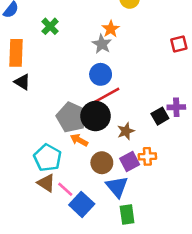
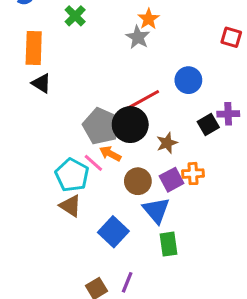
red square: (179, 44) -> (231, 37), turned 30
blue circle: (101, 74) -> (188, 80), moved
pink line: (65, 189) -> (93, 163), moved

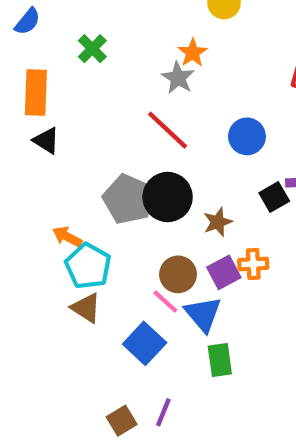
red line: (142, 100) -> (168, 130), moved, turned 72
orange arrow: (110, 154) -> (67, 237), moved
pink line: (93, 163) -> (165, 302), moved

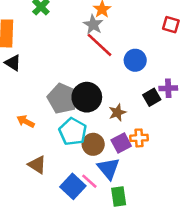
red line: (168, 130) -> (100, 45), moved
cyan pentagon: (88, 266) -> (73, 132), moved
pink line: (165, 302) -> (89, 181), moved

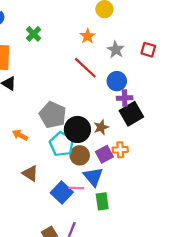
gray star: (93, 25) -> (116, 50), moved
purple cross: (168, 88) -> (125, 98), moved
black circle: (87, 97) -> (77, 129), moved
black square: (152, 97) -> (131, 114), size x1.5
pink line: (89, 181) -> (76, 188), turned -40

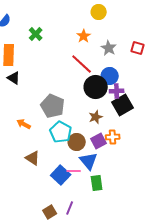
black circle: (77, 129) -> (96, 87), moved

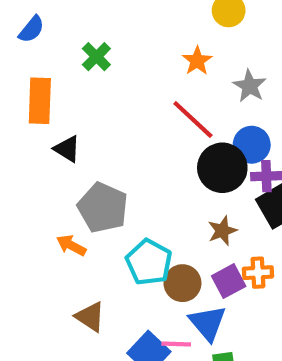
black triangle: (14, 78) -> (67, 149), moved
gray pentagon: (53, 106) -> (103, 208), moved

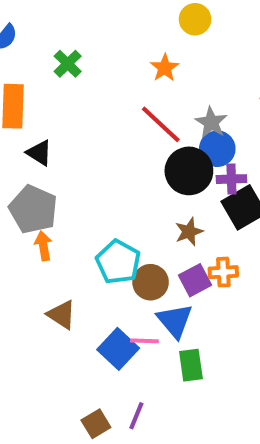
gray star: (250, 86) -> (211, 122), moved
gray pentagon: (103, 208) -> (33, 209), moved
orange arrow: (71, 245) -> (43, 246), turned 52

